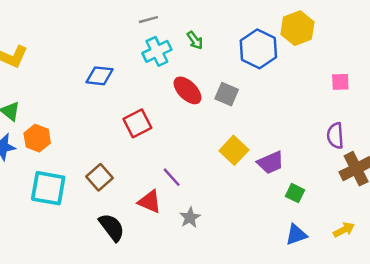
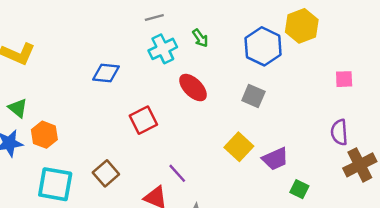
gray square: (227, 94) -> (253, 96), moved

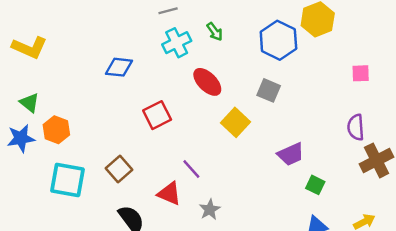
yellow square: (239, 147) -> (236, 122), moved

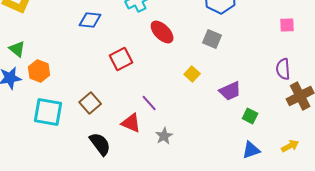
yellow square: (236, 122) -> (192, 74), moved, size x0.7

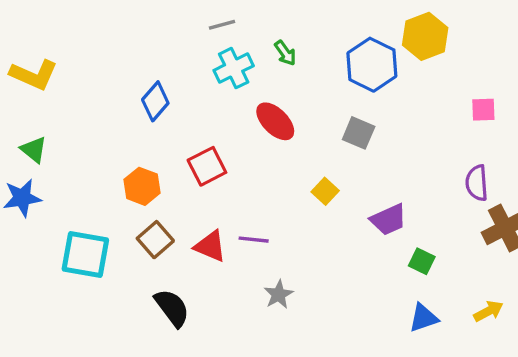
blue diamond: (90, 20) -> (155, 101), turned -55
orange hexagon: (39, 71) -> (142, 186), moved
purple line: (149, 103) -> (254, 240), turned -42
red triangle: (131, 123) -> (210, 246), moved

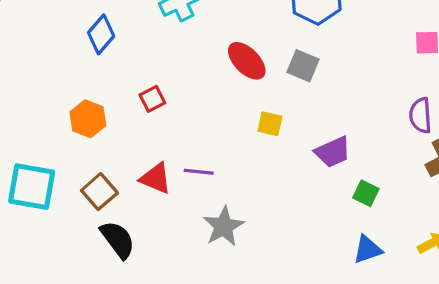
red ellipse: (275, 121) -> (247, 61), moved
red square: (207, 166) -> (152, 99), size x0.7
yellow square: (325, 191) -> (270, 124), turned -30
brown square: (155, 240) -> (99, 192), moved
gray star: (279, 295) -> (224, 226), size x1.4

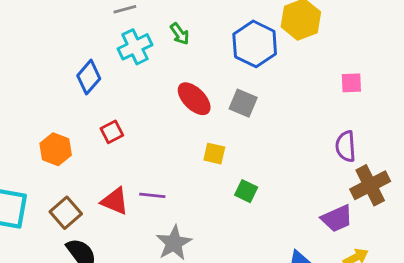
blue diamond: (101, 34) -> (89, 77), moved
purple trapezoid: (333, 152) -> (337, 218), moved
green square: (366, 193) -> (246, 191), moved

